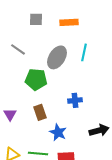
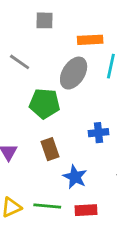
orange rectangle: (69, 22) -> (90, 40), moved

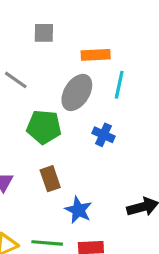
blue cross: (98, 133) -> (103, 135), moved, turned 30

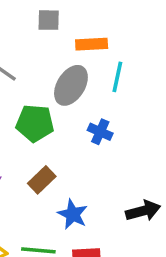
gray square: (44, 33) -> (49, 20), moved
brown rectangle: (50, 179) -> (42, 180), turned 65

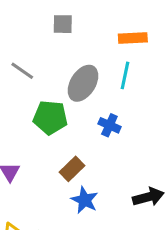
orange rectangle: (92, 44) -> (133, 38), moved
brown rectangle: (42, 180) -> (72, 169), moved

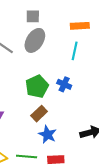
gray ellipse: (83, 83) -> (35, 40), moved
green pentagon: (50, 118) -> (37, 86), moved, turned -30

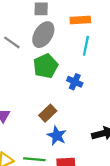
orange rectangle: (80, 26) -> (80, 20), moved
green pentagon: (37, 86) -> (46, 66), moved

